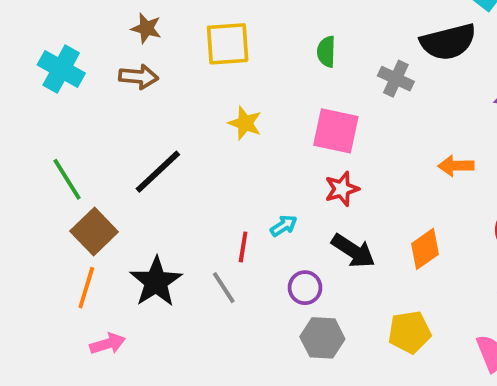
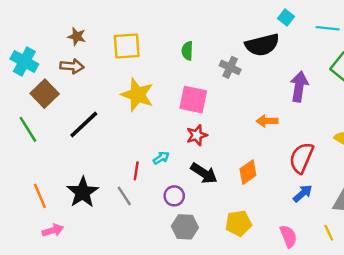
yellow star: (245, 123) -> (137, 95), size x1.6
brown square: (94, 232) -> (45, 94), moved
orange line: (86, 288) -> (40, 196), turned -40

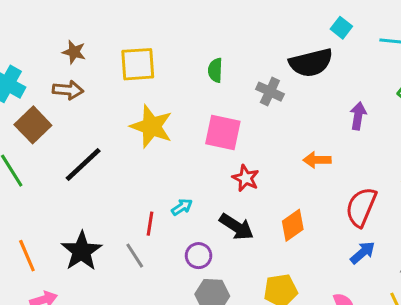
purple arrow: (299, 86) -> (358, 116), size x0.7
red star: (197, 135) -> (246, 178), moved, turned -30

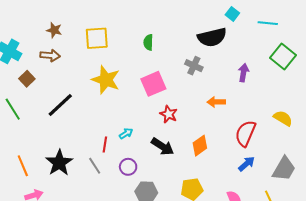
gray cross: (270, 92) -> (194, 66), moved
brown square: (33, 125) -> (27, 79), size x0.7
pink square: (223, 133) -> (153, 84), turned -35
purple circle: (199, 256) -> (128, 167), moved

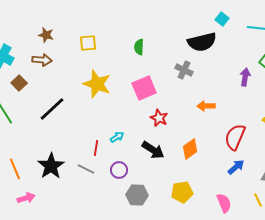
yellow square: (97, 38) -> (88, 43), size x0.7
purple arrow: (243, 73) -> (245, 77), moved
gray line: (95, 166) -> (86, 169), turned -30

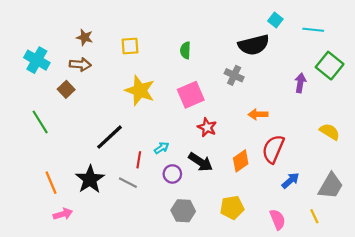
brown square: (19, 83) -> (66, 89), moved
black line: (52, 109) -> (109, 137), moved
red semicircle: (235, 137) -> (273, 149), moved
purple circle: (119, 170) -> (172, 174), moved

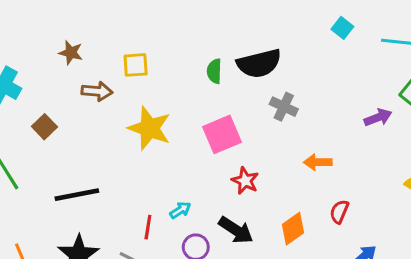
black semicircle: (254, 45) -> (259, 63), moved
brown arrow: (80, 64) -> (97, 91), moved
purple arrow: (300, 83) -> (378, 117), turned 60
black line: (109, 137) -> (77, 195), moved, turned 32
red semicircle: (273, 149) -> (339, 212), size x0.6

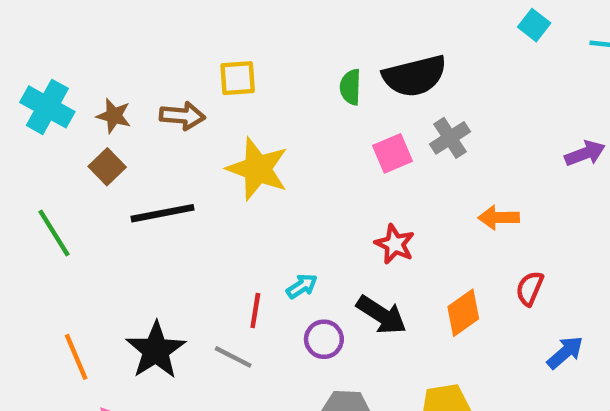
brown star: (71, 53) -> (114, 116), moved
gray cross: (284, 107) -> (450, 138), turned 32
pink square: (222, 134) -> (393, 153), moved, size x0.7
black line: (77, 195) -> (162, 213), moved

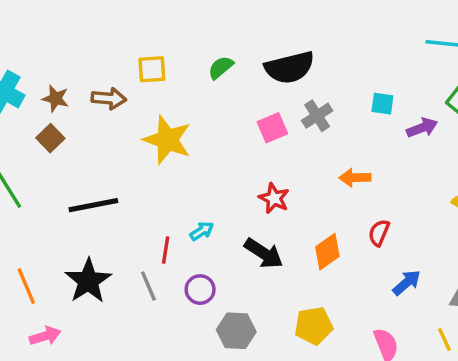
cyan square: (534, 25) -> (382, 104), moved, turned -30
green semicircle: (350, 87) -> (221, 67), moved, turned 48
black line: (162, 213) -> (93, 205), moved
purple circle: (324, 339) -> (200, 290), moved
gray line: (233, 357) -> (148, 286), turned 40

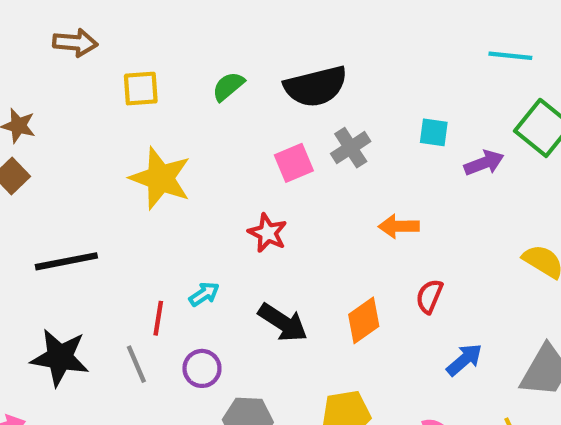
brown arrow: (109, 98) -> (75, 43), moved
red star: (274, 198) -> (268, 233), moved
black star: (88, 281) -> (60, 358), turned -30

